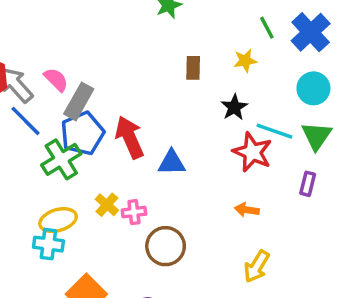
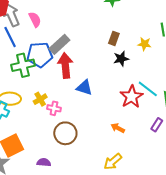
gray rectangle: (79, 101) -> (59, 44), moved
black star: (234, 107) -> (121, 59), moved

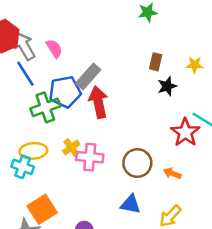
blue triangle: (84, 88) -> (131, 204), moved
pink cross: (54, 108) -> (90, 157), size x1.5
brown circle: (65, 133) -> (137, 163), moved

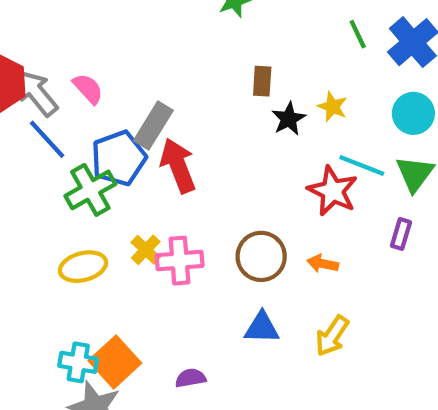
yellow star: (195, 65) -> (333, 107), moved, turned 30
cyan cross: (23, 167) -> (78, 362), moved

